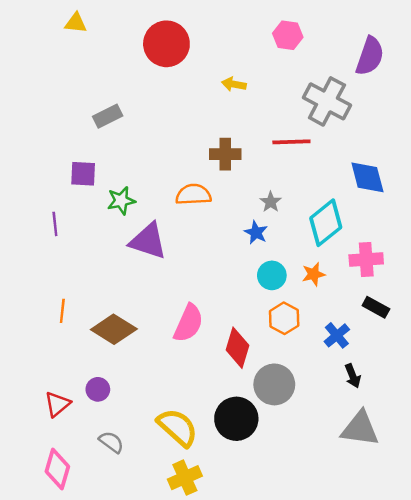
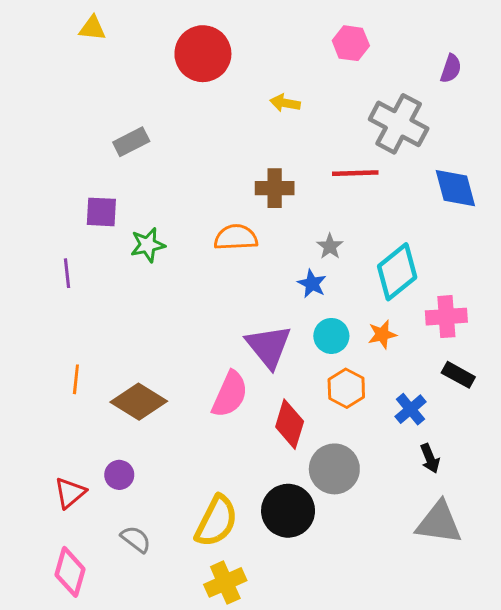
purple semicircle: (370, 56) -> (451, 69), size x0.6
blue diamond: (367, 177) -> (455, 188), moved
purple triangle: (148, 241) -> (269, 346), moved, turned 33
yellow semicircle: (177, 427) -> (216, 521), turned 75

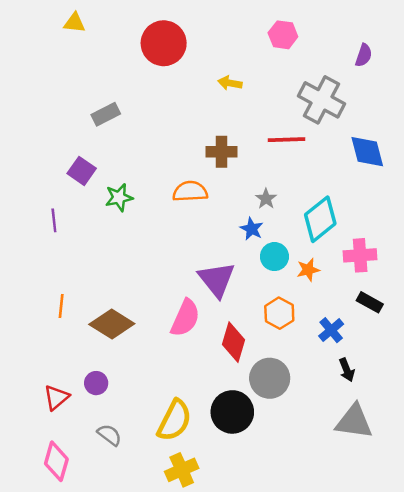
purple square: (101, 212) -> (82, 171), turned 32
cyan circle: (331, 336) -> (274, 257), moved

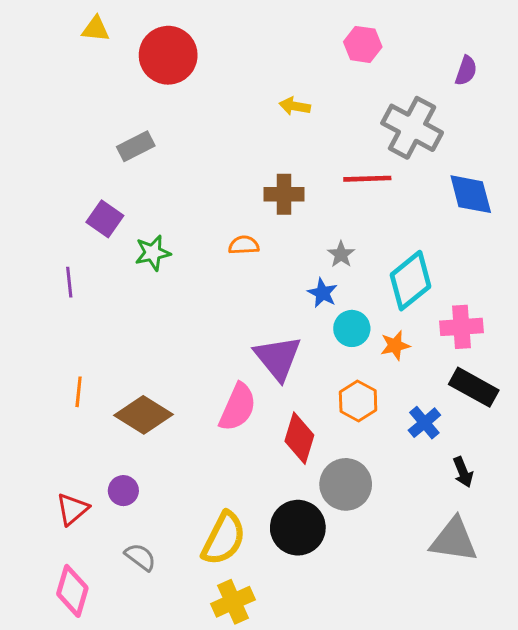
red circle: (164, 43) -> (168, 55), moved
orange semicircle: (190, 191) -> (244, 245), size x0.7
black rectangle: (370, 302) -> (474, 387), size x1.4
black arrow: (347, 370) -> (463, 472), moved

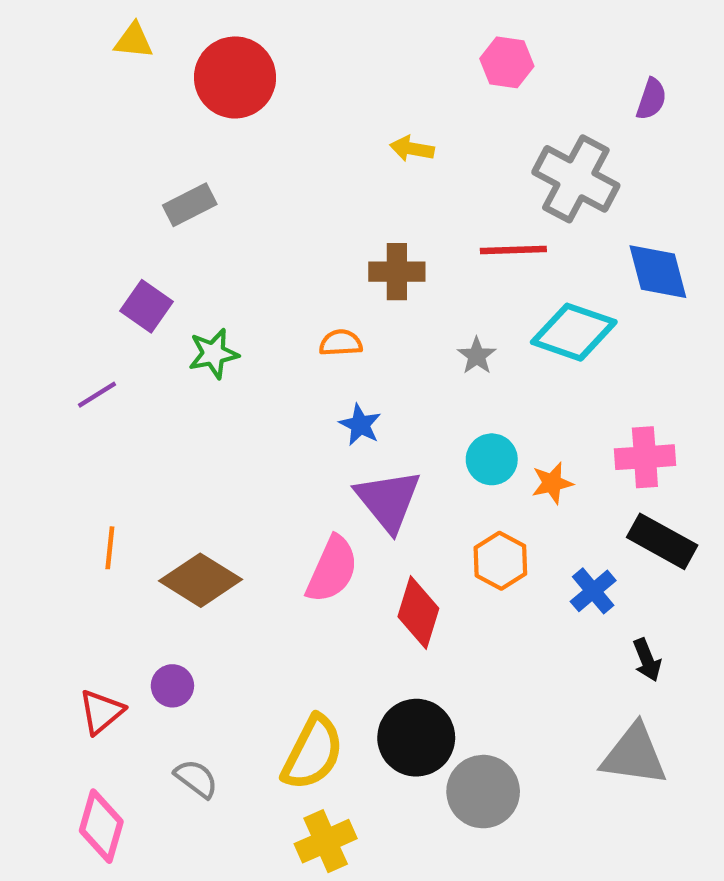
cyan diamond: (411, 281) -> (574, 332), moved, turned 58
purple line: (69, 282) -> (97, 395), turned 64
blue star: (323, 293) -> (360, 425), moved
gray circle: (346, 484) -> (483, 792), moved

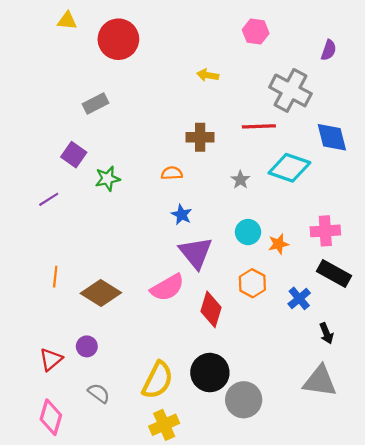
pink semicircle: (332, 569) -> (167, 288), turned 36

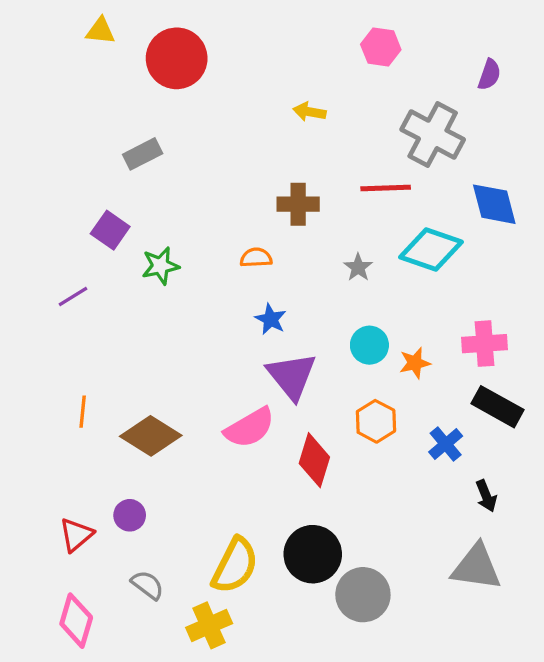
yellow cross: (164, 425) -> (209, 625), moved

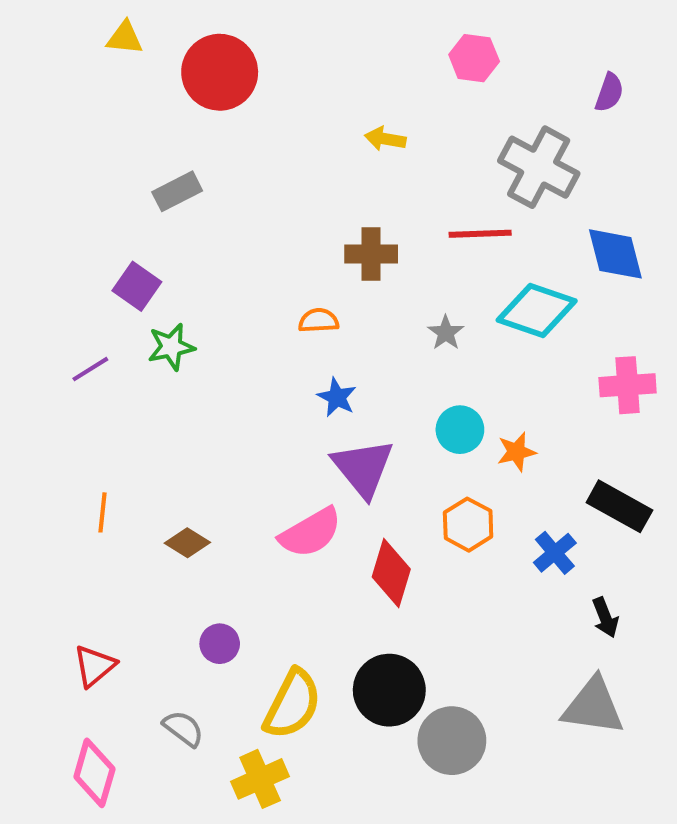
green star: (160, 266) -> (171, 347), moved
pink cross: (484, 344) -> (628, 385), moved
brown diamond: (151, 436) -> (187, 543), size x0.6
purple circle: (130, 515) -> (220, 644), moved

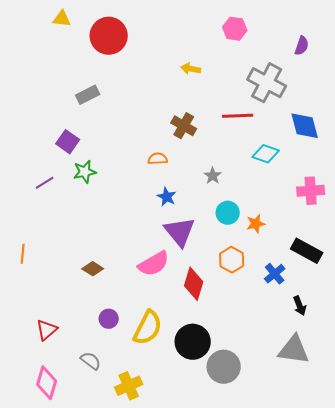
brown cross: (371, 254) -> (184, 126), turned 30
cyan diamond: (537, 310) -> (266, 154), size x0.7
gray star: (446, 333) -> (213, 176), moved
orange line: (103, 512) -> (23, 254), moved
yellow semicircle: (292, 704) -> (148, 328), moved

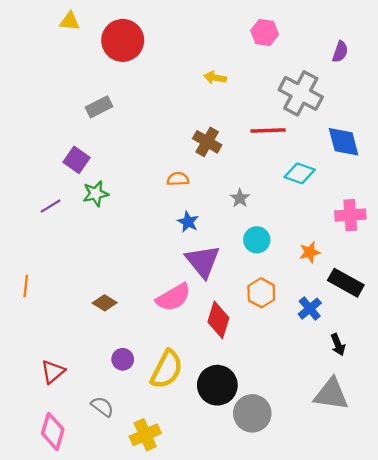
orange star: (256, 224) -> (310, 252), moved

